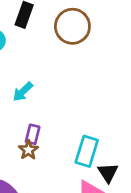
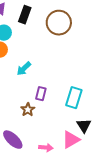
purple rectangle: (33, 134) -> (41, 94), moved
cyan rectangle: (87, 151) -> (74, 98), moved

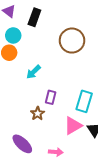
brown circle: (59, 23) -> (72, 41), moved
pink triangle: (71, 140) -> (73, 126), moved

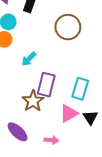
purple rectangle: (51, 97) -> (46, 85), size x1.6
brown star: (38, 113) -> (33, 101), size x1.5

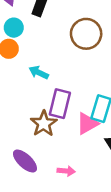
cyan arrow: (29, 59) -> (39, 72), turned 70
pink triangle: (69, 113) -> (87, 124), moved

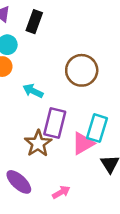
brown circle: (86, 34) -> (82, 70), moved
pink arrow: (66, 171) -> (61, 192), turned -35

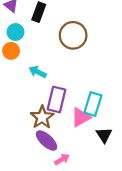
brown circle: (82, 70) -> (73, 35), moved
purple ellipse: (19, 182) -> (46, 141), moved

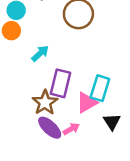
cyan arrow: (38, 72) -> (40, 53), turned 112
pink arrow: (62, 159) -> (71, 129), moved

